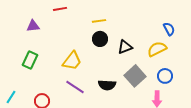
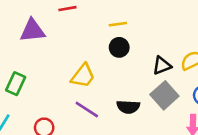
purple triangle: (33, 26) -> (32, 31), size x1.5
black triangle: (125, 47) -> (162, 66), moved
green rectangle: (30, 60) -> (16, 84), moved

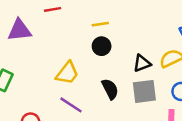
gray square: (164, 95) -> (144, 91), turned 35
black semicircle: (128, 107) -> (110, 89), moved, turned -120

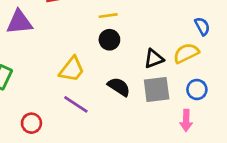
black semicircle: (110, 89) -> (119, 87), turned -30

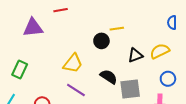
yellow line: (108, 16) -> (117, 29), moved
blue semicircle: (202, 26) -> (172, 23), moved, turned -152
gray square: (157, 90) -> (130, 89), moved

